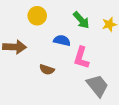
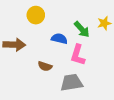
green arrow: (81, 20) -> (82, 29), moved
gray trapezoid: (97, 86) -> (72, 83), moved, turned -60

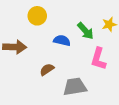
pink L-shape: (78, 55) -> (98, 59), moved
brown semicircle: (45, 66) -> (47, 70), turned 128

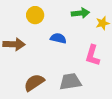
green arrow: (86, 31) -> (80, 13), moved, turned -54
brown semicircle: (47, 70) -> (34, 83), moved, size x1.5

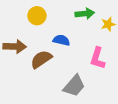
gray trapezoid: (70, 82) -> (74, 86), turned 140
brown semicircle: (34, 83) -> (41, 59), moved

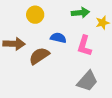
pink L-shape: (98, 58) -> (84, 46), moved
gray trapezoid: (74, 86) -> (87, 81), moved

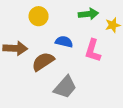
gray trapezoid: (87, 81) -> (65, 87), moved

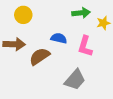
yellow circle: (39, 16) -> (23, 15), moved
gray trapezoid: (65, 87) -> (75, 80), moved

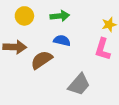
green arrow: (81, 13) -> (60, 16), moved
pink L-shape: (85, 46) -> (103, 49), moved

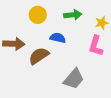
yellow circle: (24, 16) -> (38, 15), moved
green arrow: (60, 16) -> (73, 15), moved

